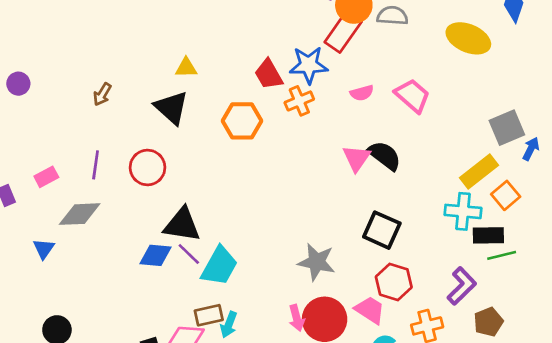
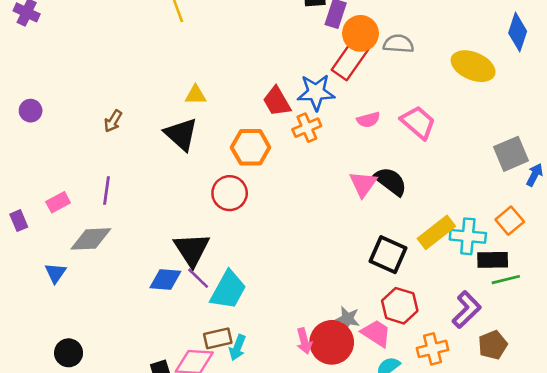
red circle: (148, 167) -> (230, 193), moved
yellow rectangle: (479, 171) -> (436, 232), moved
black triangle: (182, 225) -> (192, 249), turned 48
gray star: (317, 262) -> (347, 319), moved, size x0.7

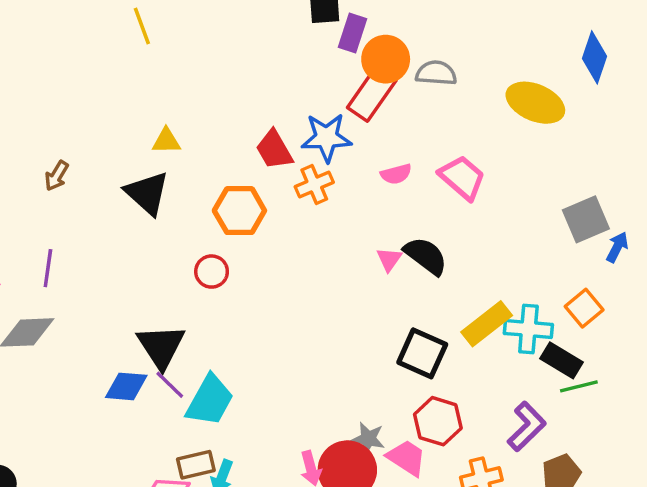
pink triangle: (363, 184) -> (389, 259), size x0.7
red circle: (230, 193) -> (212, 272), size x0.7
black rectangle: (493, 260) -> (561, 360), turned 32

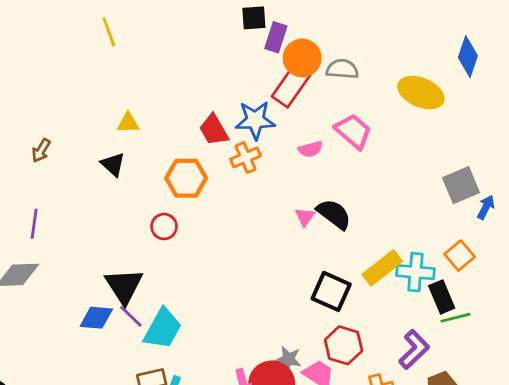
pink trapezoid: (462, 178) -> (353, 131), moved
black triangle: (147, 193) -> (113, 164), size x0.7
black rectangle: (561, 360) -> (442, 297), turned 36

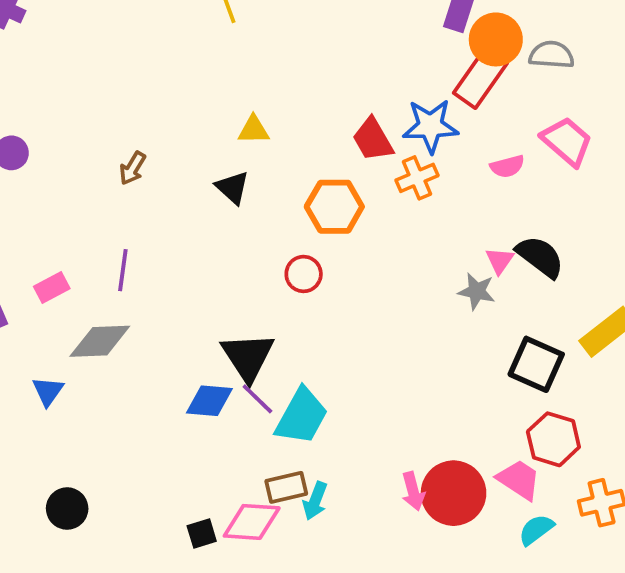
gray star: (288, 359) -> (477, 291), moved

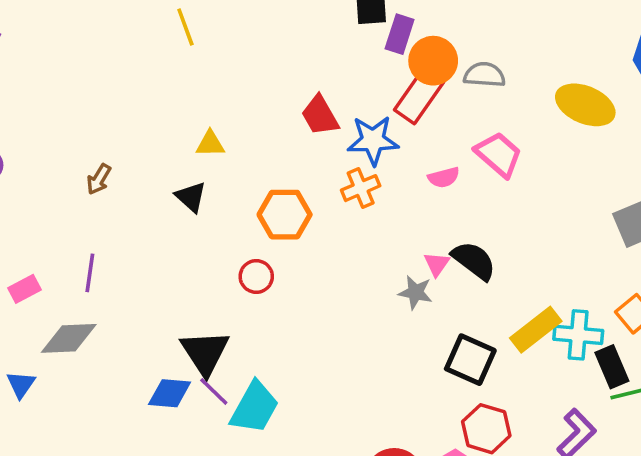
red trapezoid: (373, 139) -> (320, 116), moved

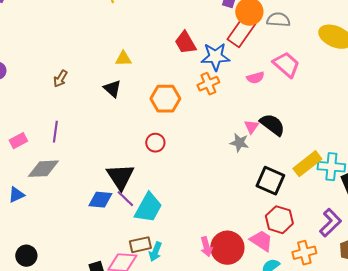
red circle: (256, 276) -> (155, 143), moved
blue triangle: (21, 384) -> (16, 195), turned 30

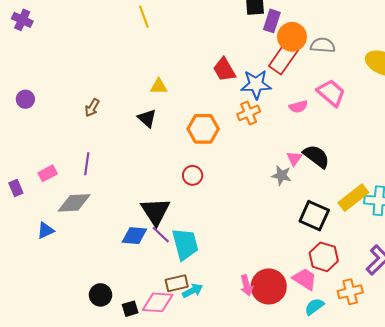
cyan trapezoid: (148, 208) -> (185, 244), turned -44
cyan arrow: (155, 252) -> (193, 291), turned -138
black circle: (26, 256) -> (101, 295), moved

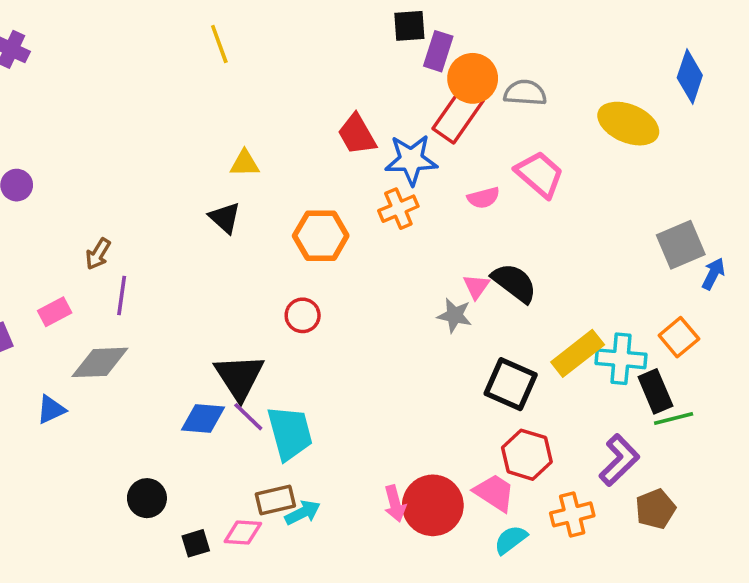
brown arrow: (92, 108) -> (98, 254), moved
black circle: (101, 295) -> (147, 498), moved
pink diamond: (158, 302) -> (243, 533), size x0.7

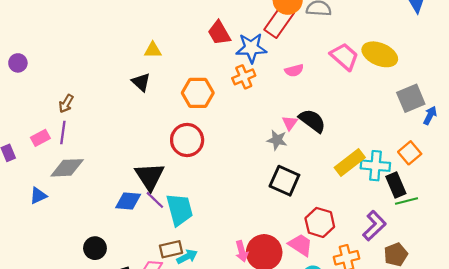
yellow ellipse: (628, 124) -> (380, 54), moved
pink trapezoid: (540, 174) -> (344, 57), moved
purple line: (122, 295) -> (63, 133), moved
red circle: (303, 315) -> (187, 140), size x1.6
black square: (511, 384) -> (284, 181), moved

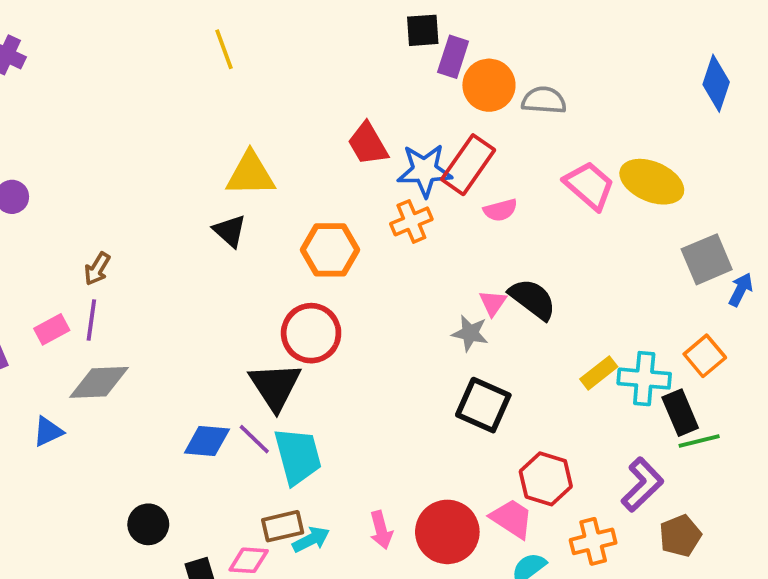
red rectangle: (279, 21) -> (468, 165), moved
yellow triangle: (153, 50) -> (250, 174), size x1.6
yellow rectangle: (350, 162) -> (599, 373), size x0.7
black triangle: (150, 176) -> (275, 386), moved
pink arrow: (242, 251) -> (381, 530), moved

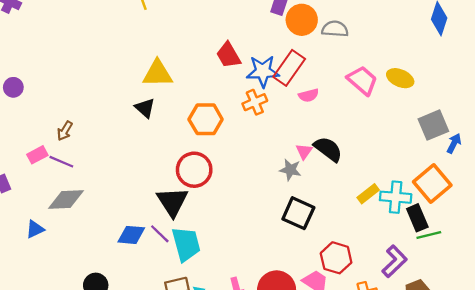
yellow ellipse: (652, 182) -> (400, 78), size x0.7
purple line: (91, 320) -> (61, 162), turned -75
pink rectangle: (52, 329) -> (37, 155), moved
orange square: (705, 356) -> (432, 183), size x1.5

